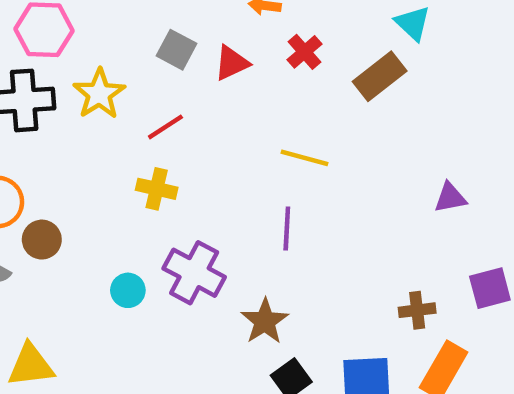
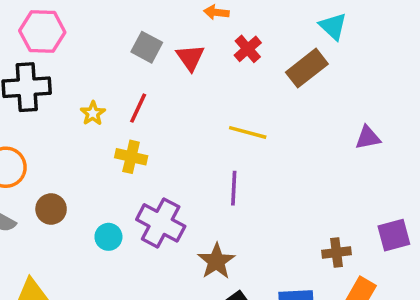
red triangle: (232, 63) -> (190, 58), turned -40
yellow star: (99, 94) -> (93, 113), moved, size x0.6
red line: (165, 127) -> (138, 108), turned -32
purple triangle: (450, 198) -> (368, 138), moved
brown circle: (42, 240) -> (51, 209), moved

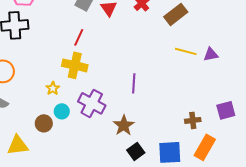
yellow star: (93, 113) -> (53, 88), moved
yellow line: (248, 132) -> (186, 51), moved
yellow cross: (131, 157) -> (75, 65), size x1.4
brown circle: (51, 209) -> (44, 123), moved

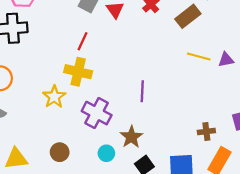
yellow star: (53, 88) -> (54, 97), size x1.5
cyan circle: (62, 111) -> (106, 153), moved
brown circle: (44, 123) -> (60, 152), moved

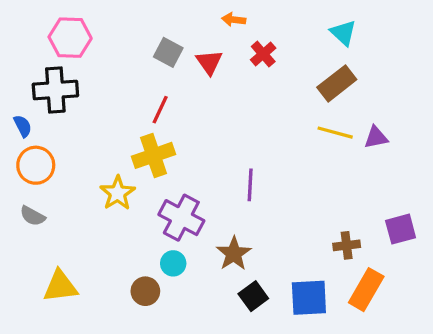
brown rectangle: (188, 16) -> (337, 83), moved
yellow cross: (78, 72) -> (154, 155), turned -32
brown circle: (60, 152) -> (145, 291), moved
cyan circle: (106, 153) -> (173, 263), moved

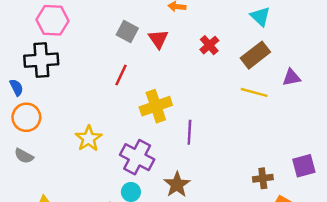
red cross: (263, 54) -> (209, 45), moved
purple triangle: (376, 137) -> (291, 77), moved
yellow cross: (154, 155) -> (156, 106), moved

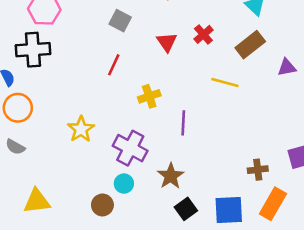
red triangle: (158, 39) -> (167, 42), moved
yellow line: (254, 92) -> (225, 82), moved
yellow cross: (156, 106) -> (149, 96), size x0.7

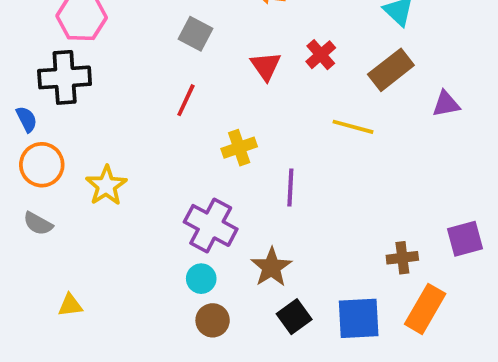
yellow star: (81, 129) -> (106, 186), moved
yellow triangle: (37, 201) -> (70, 305), size x0.6
brown circle: (102, 205) -> (213, 320), moved

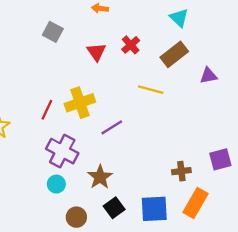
red line: (186, 100) -> (47, 110), moved
yellow cross: (239, 148) -> (80, 103), size x1.4
purple line: (290, 188) -> (112, 127), turned 55
brown circle: (213, 320) -> (76, 217), moved

